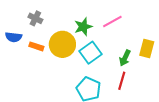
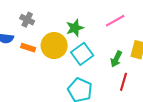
pink line: (112, 21) -> (115, 21), moved
red line: (122, 81) -> (123, 82), moved

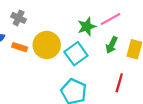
green star: (75, 28) -> (87, 27), moved
green arrow: (116, 59) -> (112, 45), moved

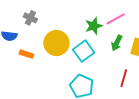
orange rectangle: (20, 47) -> (26, 54), moved

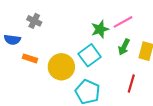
yellow circle: (56, 43) -> (61, 67), moved

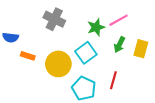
gray cross: (34, 21) -> (54, 19), moved, size x1.5
red line: (131, 83) -> (113, 80), moved

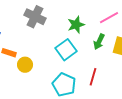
pink line: (118, 20) -> (109, 18), moved
yellow circle: (58, 64) -> (25, 65), moved, size x0.6

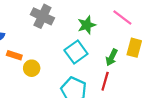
pink line: (109, 18) -> (122, 17), turned 66
green arrow: (99, 42) -> (112, 57), moved

